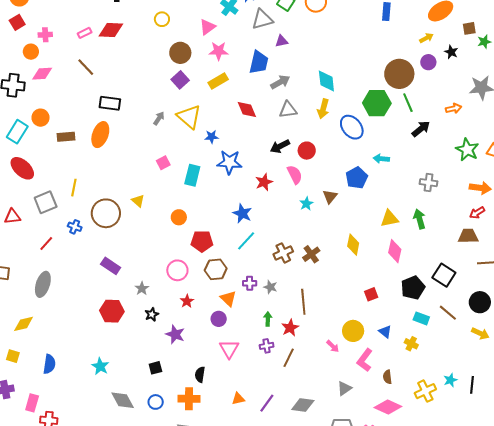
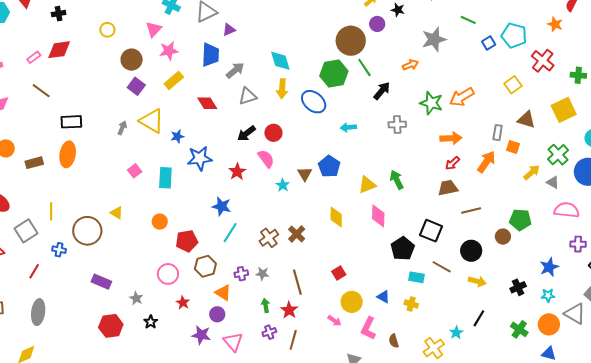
blue pentagon: (357, 178) -> (329, 166), moved
gray cross: (428, 183) -> (397, 124), moved
red square: (371, 294) -> (339, 273), moved
purple star: (175, 334) -> (201, 335), moved
black line: (472, 385) -> (479, 318), moved, turned 36

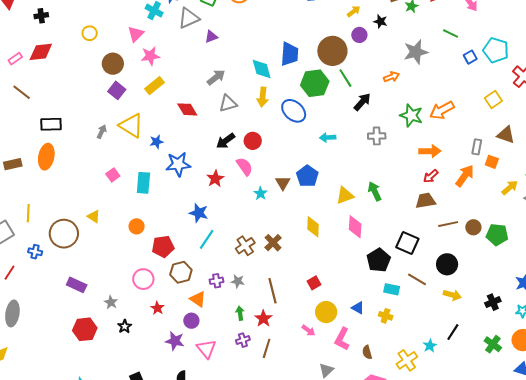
blue trapezoid: (210, 55) -> (290, 54), moved
brown circle: (503, 237) -> (473, 227), moved

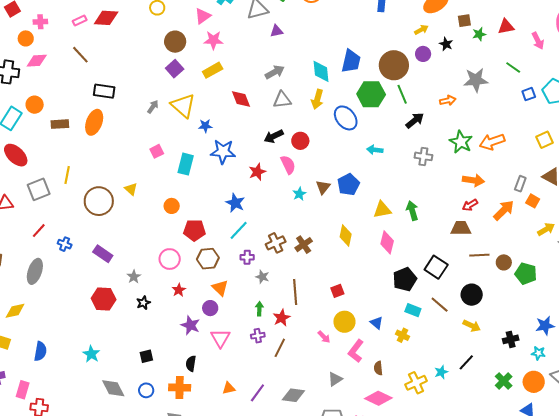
blue cross: (35, 252) -> (65, 244), moved
purple cross: (217, 281) -> (247, 257), moved

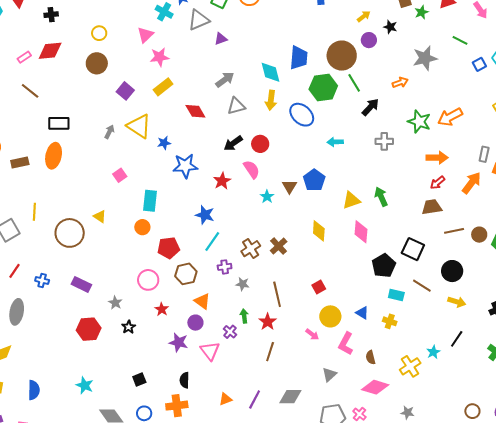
brown circle: (175, 42) -> (97, 63), moved
cyan rectangle: (186, 164) -> (150, 201), moved
purple cross: (258, 336) -> (230, 332), moved, turned -32

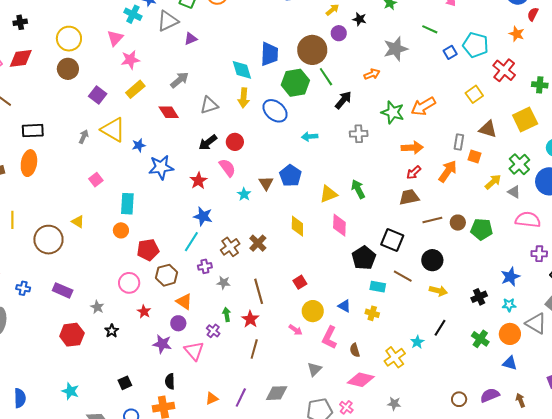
yellow circle: (99, 33) -> (69, 39), size x1.6
gray arrow: (225, 80) -> (180, 80), moved
blue star: (205, 215) -> (203, 216), moved

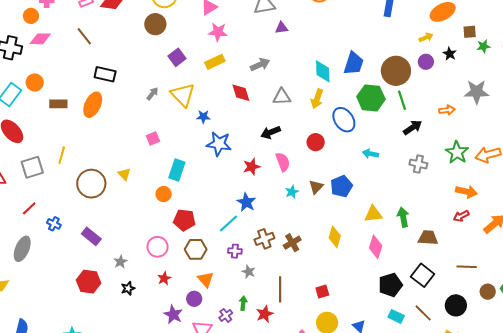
red circle: (235, 142) -> (316, 142), moved
brown trapezoid: (409, 197) -> (428, 238), moved
brown circle: (458, 223) -> (488, 292), moved

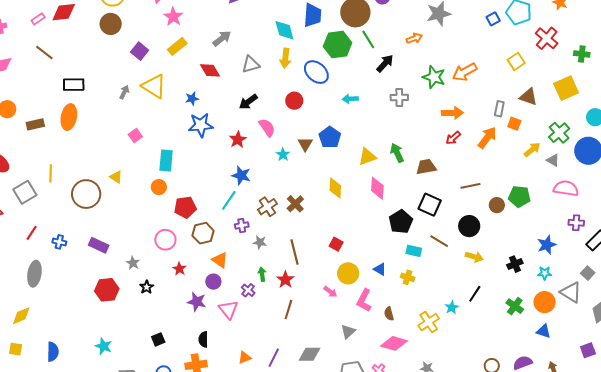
pink star: (218, 32) -> (173, 17), turned -30
blue star: (203, 117) -> (192, 99), moved
red square: (322, 291) -> (336, 244), turned -32

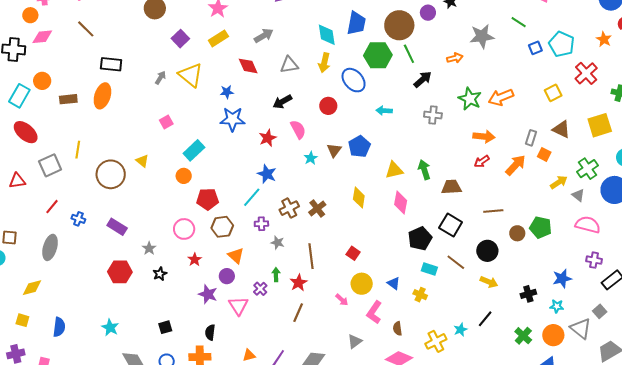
cyan rectangle: (166, 161) -> (194, 150), turned 35

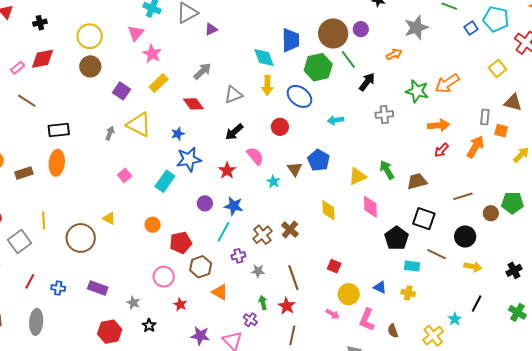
purple circle: (428, 13) -> (361, 29), moved
cyan rectangle: (194, 150) -> (165, 181), moved
purple circle: (227, 276) -> (205, 203), moved

